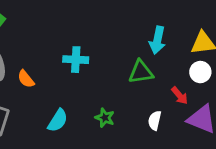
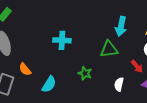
orange semicircle: (26, 79) -> (25, 69), moved
green star: (105, 118) -> (85, 73), moved

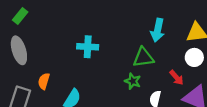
orange semicircle: (25, 69) -> (44, 81), turned 56
green star: (85, 73) -> (133, 81), moved

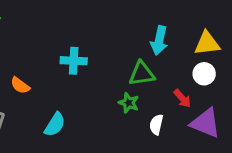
orange semicircle: (44, 81) -> (20, 85), moved, turned -70

